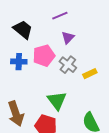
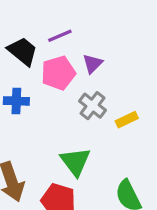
purple line: (60, 16) -> (60, 36), moved
pink pentagon: (44, 56) -> (58, 73), moved

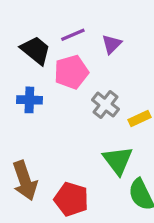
purple triangle: (92, 64) -> (112, 44), moved
green triangle: (75, 162) -> (118, 160), moved

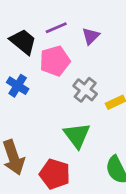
blue cross: (29, 100) -> (18, 86), turned 30
green triangle: (118, 160) -> (77, 135), moved

